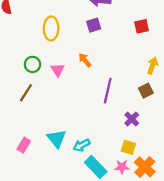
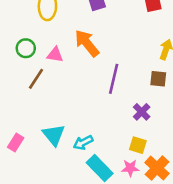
orange arrow: (85, 60) -> (87, 43), size x1.6
pink triangle: (58, 70) -> (55, 55), turned -48
brown square: (146, 91) -> (158, 79), turned 32
brown line: (26, 93) -> (36, 79), moved

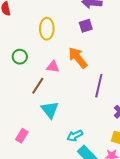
green circle: (26, 48) -> (20, 57), moved
cyan triangle: (54, 135) -> (50, 110), moved

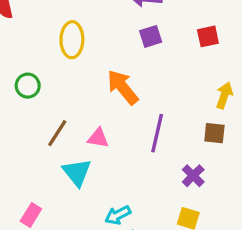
purple square: (86, 26) -> (151, 36), moved
pink triangle: (53, 67) -> (98, 138), moved

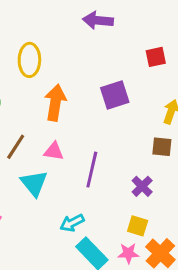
purple square: (151, 36) -> (115, 95), moved, size x1.4
orange arrow: (123, 87) -> (55, 103), moved, turned 48
purple line: (157, 133) -> (92, 170), moved

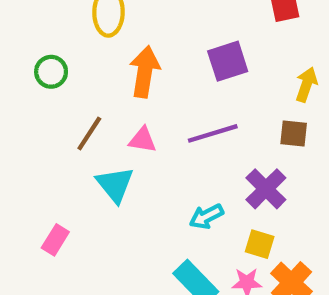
purple line: (92, 170) -> (213, 133), moved, turned 60
purple cross: (142, 186) -> (266, 189), size x1.4
cyan arrow: (72, 223) -> (206, 216), moved

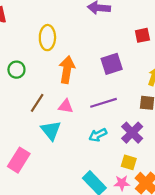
cyan arrow: (206, 216) -> (98, 135), moved
pink rectangle: (55, 240) -> (19, 160), size x1.5

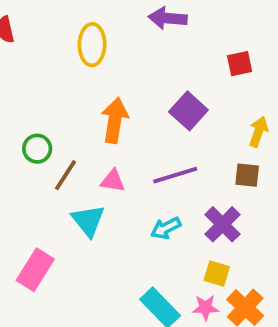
yellow ellipse: (47, 38) -> (92, 45), moved
purple square: (112, 64) -> (188, 111), turned -30
green circle: (16, 70) -> (37, 149), moved

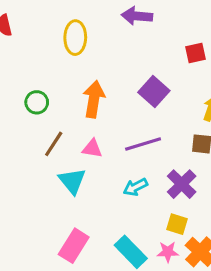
green circle: (37, 149) -> (37, 102), moved
pink rectangle: (35, 270) -> (74, 246), moved

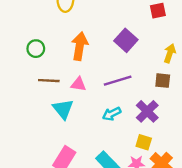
brown line: (54, 144) -> (49, 81), turned 60

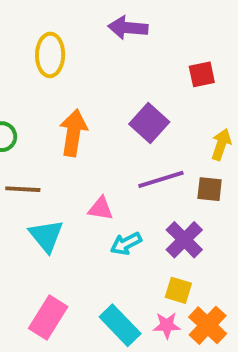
purple line: (118, 81) -> (161, 179), moved
pink triangle: (78, 84) -> (101, 209), moved

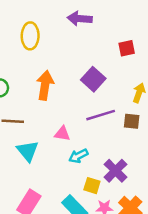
purple cross: (184, 240) -> (115, 171), moved
yellow square: (178, 290) -> (92, 186), moved

